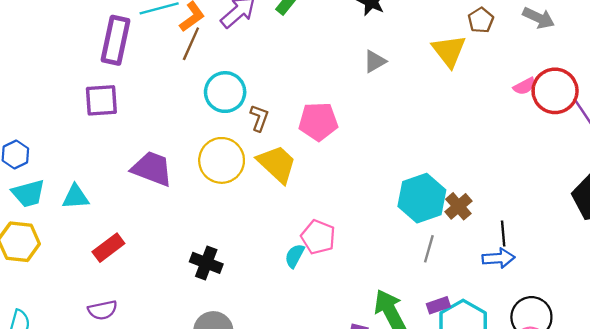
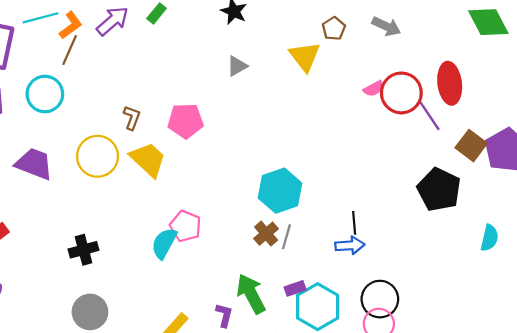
cyan circle: (225, 92) -> (45, 94), moved
brown cross: (458, 206) -> (266, 234), moved
cyan semicircle: (295, 256) -> (164, 243), size x1.4
black cross: (206, 263) -> (84, 250), turned -36

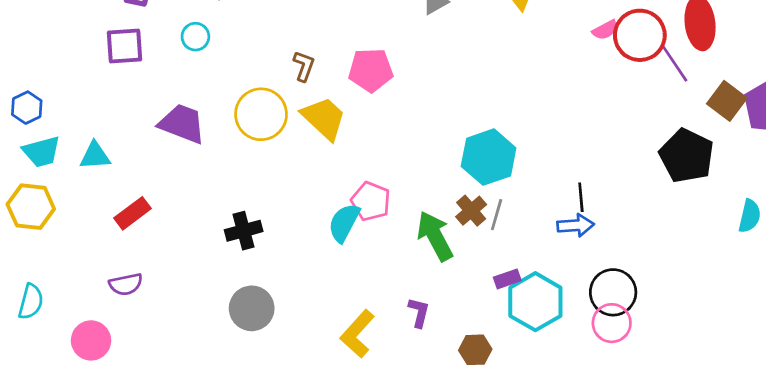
cyan circle: (45, 94) -> (195, 37), size x0.6
green arrow: (251, 294) -> (435, 236), moved

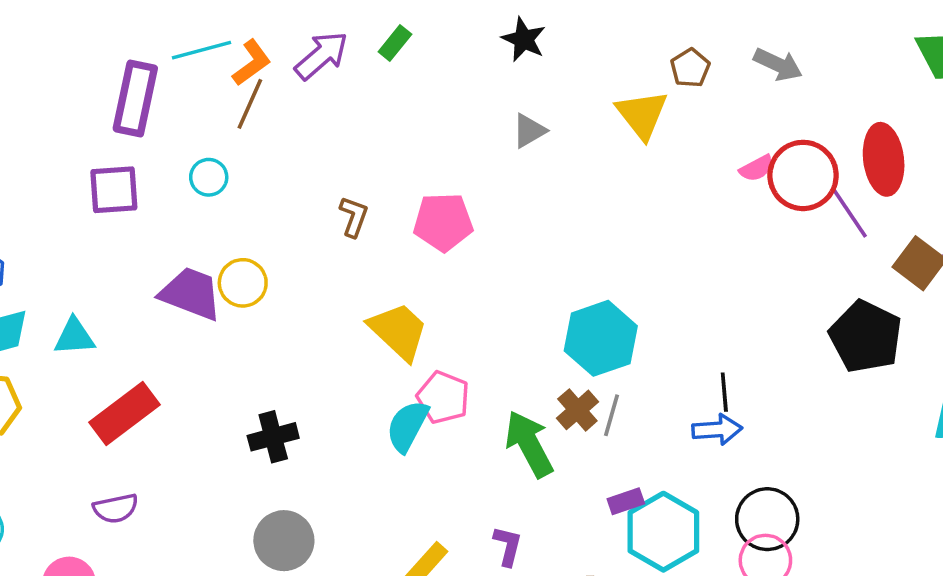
yellow circle: (261, 114) -> (243, 283), moved, size x0.7
yellow trapezoid: (324, 118) -> (398, 331), moved
red rectangle: (133, 213) -> (125, 414), size x1.4

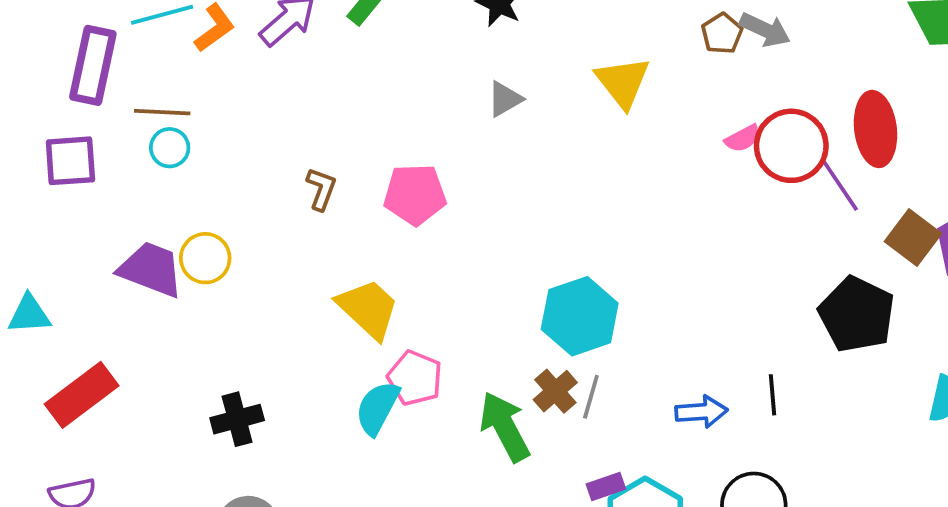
brown pentagon: (690, 68) -> (722, 33), moved
brown line: (250, 104) -> (162, 112), moved, turned 69
black line: (724, 392) -> (773, 395), moved

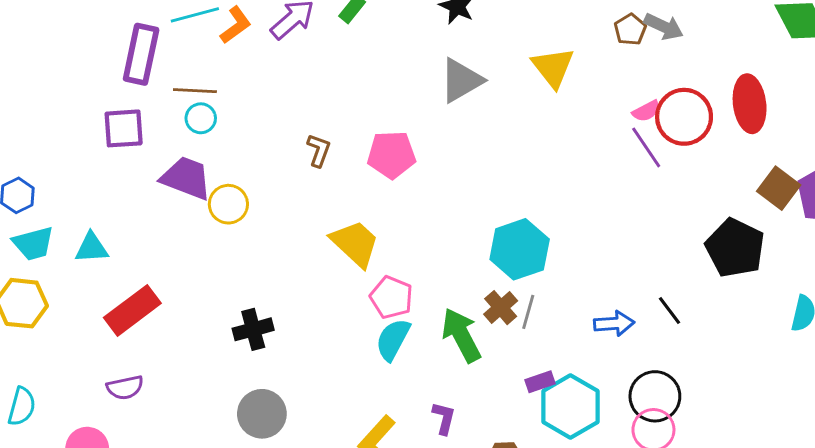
gray triangle: (505, 99) -> (461, 80), size x1.6
purple line: (840, 185) -> (646, 147), moved
purple trapezoid: (151, 269) -> (186, 178), moved
black line: (773, 395) -> (669, 310), turned -32
cyan semicircle: (377, 408) -> (393, 340), moved

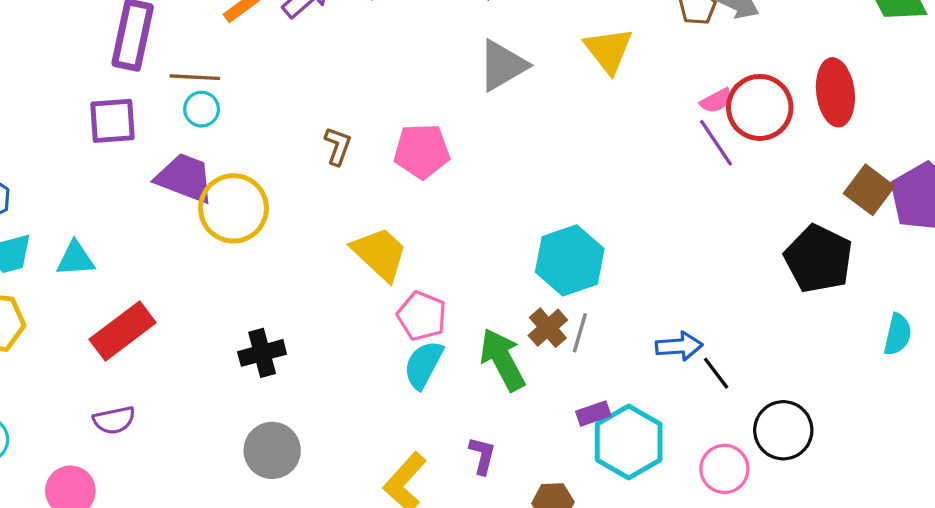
yellow circle: (228, 204) -> (233, 208), size x1.5
black line: (669, 310) -> (716, 373), moved
black circle: (655, 396) -> (783, 430), moved

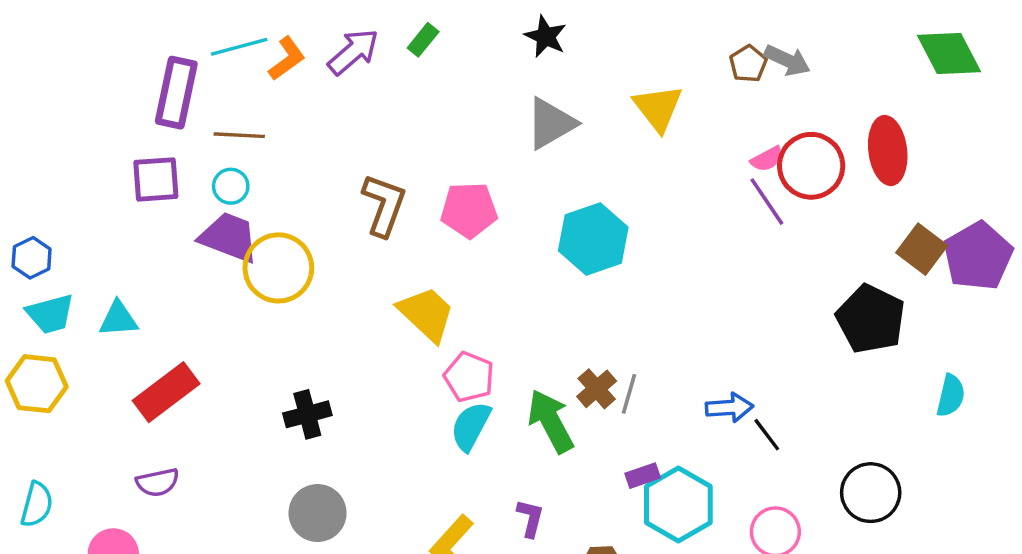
cyan circle: (202, 109) -> (231, 186), moved
brown L-shape: (338, 146) -> (384, 205), size x1.6
cyan hexagon: (570, 260) -> (593, 239), moved
black circle: (783, 430) -> (871, 493), moved

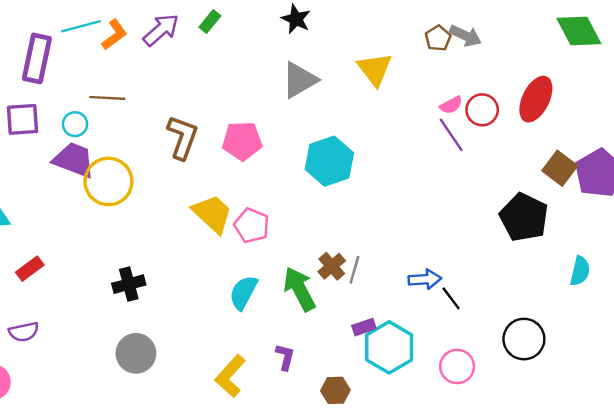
brown line: (239, 135) -> (107, 98), moved
red ellipse: (888, 150) -> (536, 99), turned 33
red circle: (811, 166) -> (482, 110), size x0.7
pink pentagon: (469, 377) -> (252, 226), moved
red rectangle: (166, 392) -> (30, 269), size x0.6

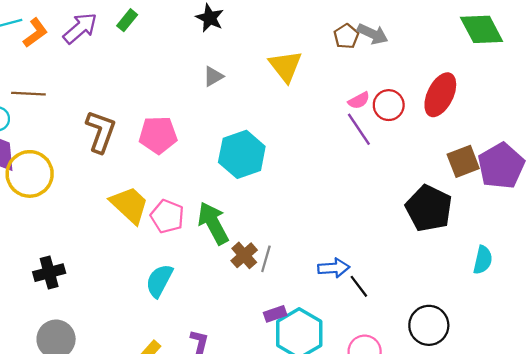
gray triangle: (299, 80) -> (213, 76), size x0.6
brown square: (560, 168) -> (463, 161), turned 32
green arrow: (299, 289) -> (213, 223), moved

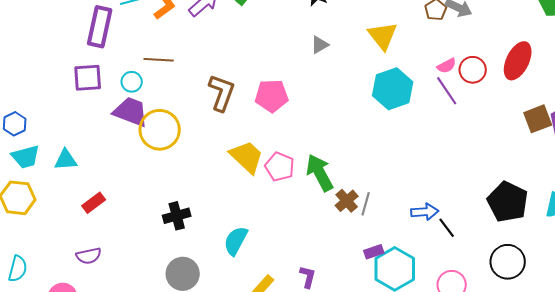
cyan hexagon: (242, 154) -> (393, 89), moved
black pentagon: (429, 208) -> (508, 202), moved
cyan semicircle: (159, 281) -> (236, 241), moved

